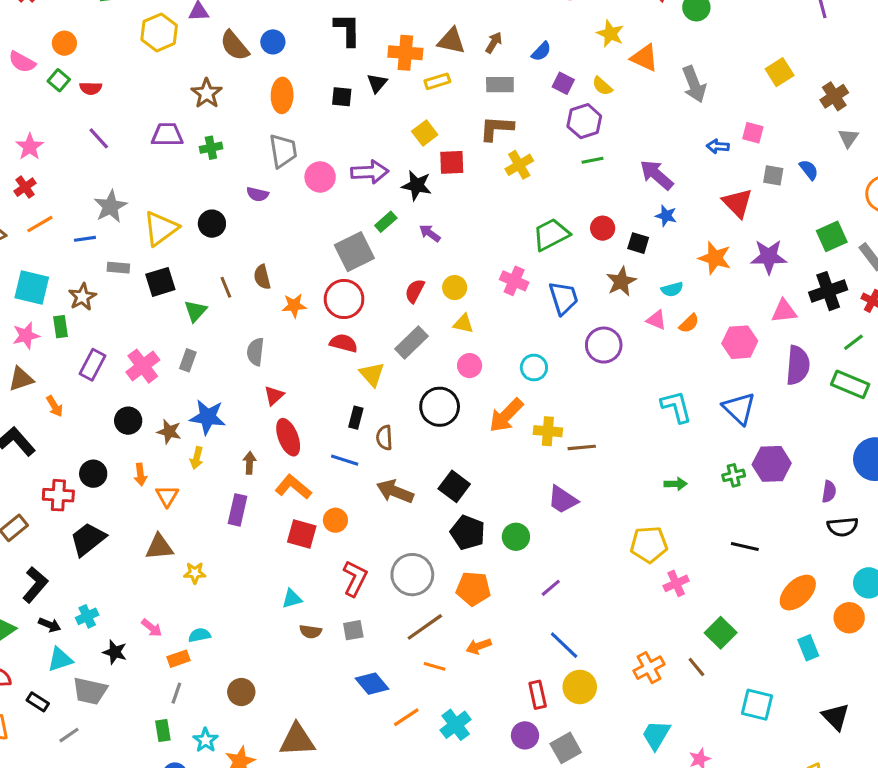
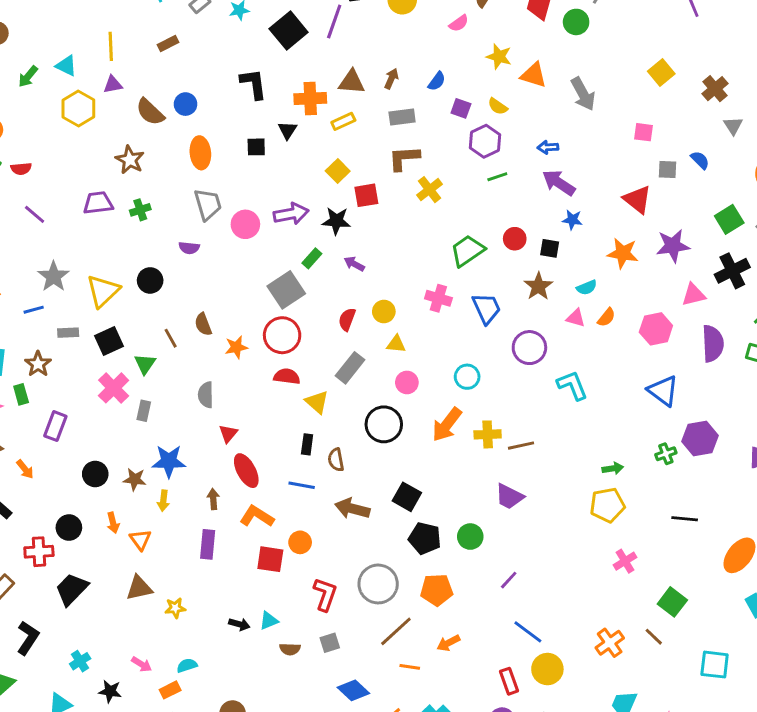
blue arrow: (718, 146) -> (548, 147), moved
pink cross: (143, 366) -> (114, 388), moved
cyan L-shape: (676, 407) -> (572, 385), moved
yellow pentagon: (649, 544) -> (607, 505), moved
black arrow: (50, 625) -> (239, 624), moved

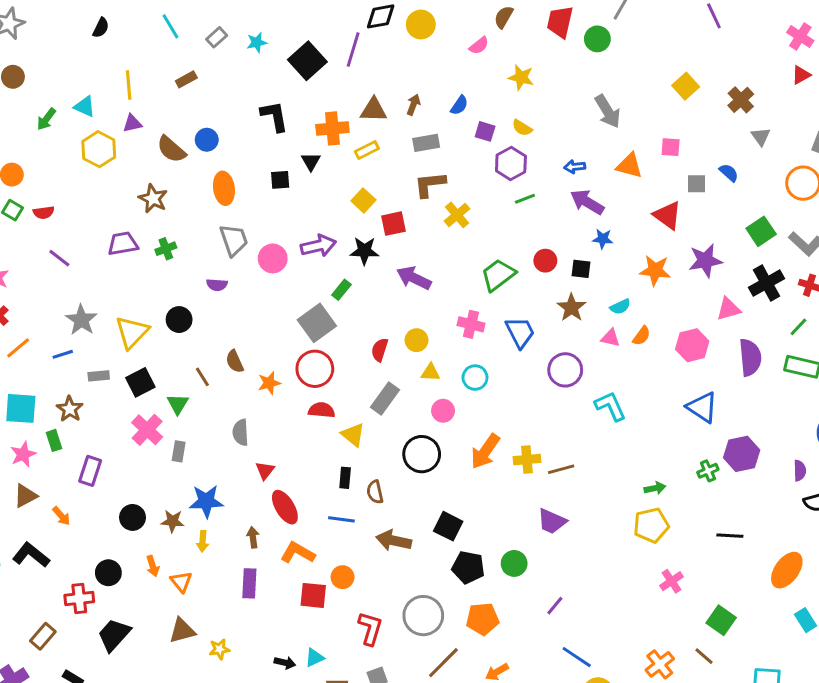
orange triangle: (534, 75) -> (629, 166), moved
purple arrow: (354, 264) -> (414, 278), moved, size x1.6
cyan circle: (467, 377) -> (475, 378), moved

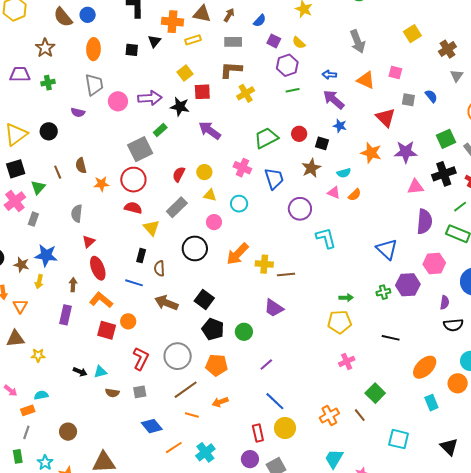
pink hexagon: (692, 345) -> (434, 263), moved

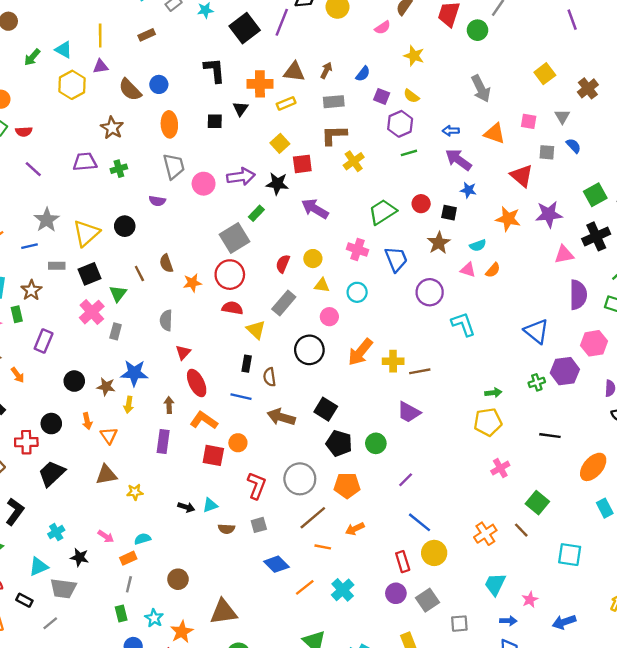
gray triangle: (457, 76) -> (562, 116), moved

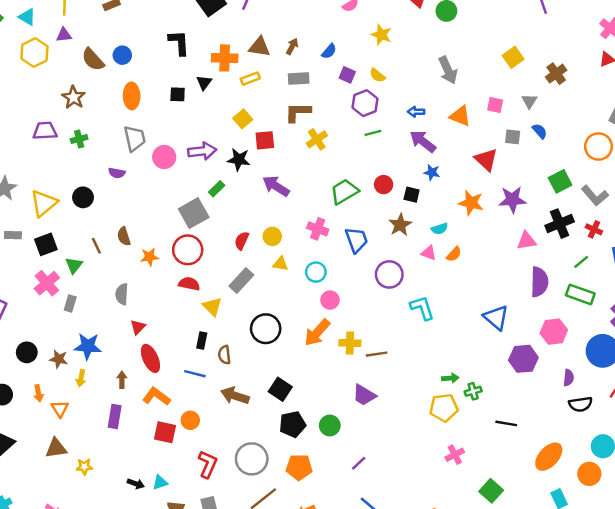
pink circle: (329, 317) -> (330, 300), moved
green cross: (537, 382) -> (473, 391), moved
black pentagon: (339, 443) -> (292, 424), turned -30

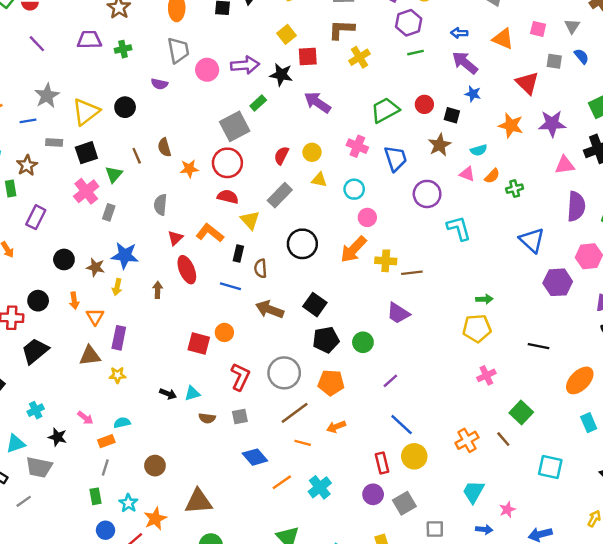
green cross: (473, 391) -> (515, 189), moved
orange L-shape: (156, 396) -> (210, 233), moved
purple rectangle: (115, 416) -> (119, 338), moved

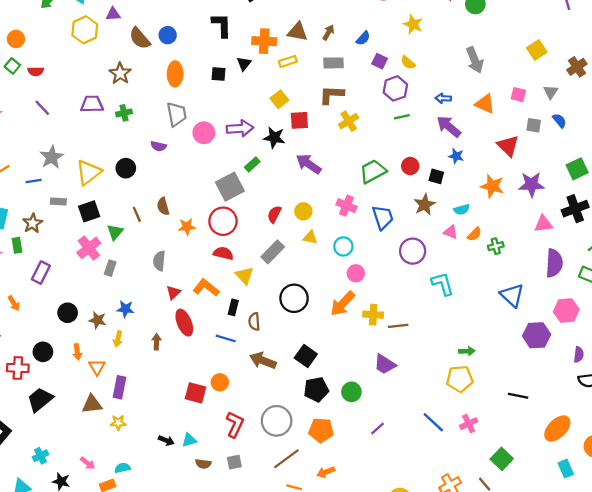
blue star: (125, 255) -> (125, 309), size x0.7
blue line: (402, 425) -> (433, 422), moved

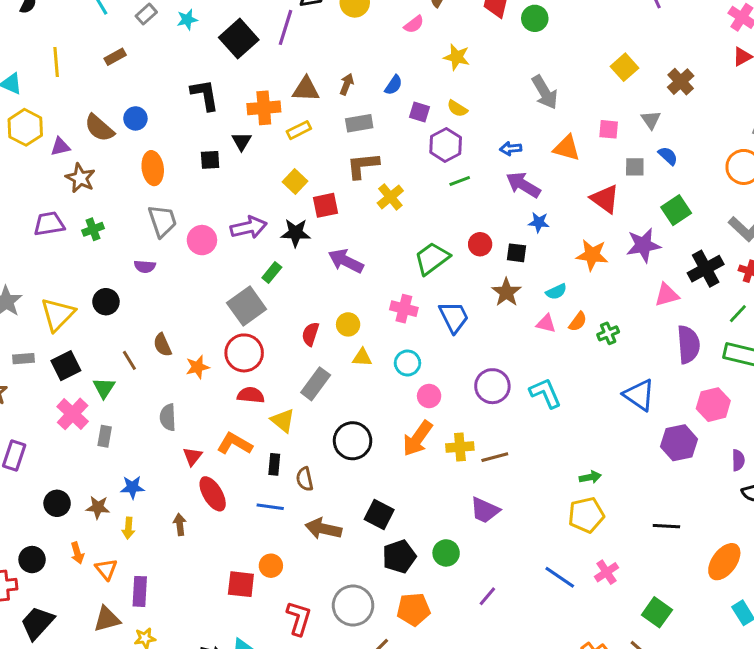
purple triangle: (113, 14) -> (60, 147), moved
green square: (577, 169) -> (676, 210), moved
purple circle: (413, 251) -> (492, 386), moved

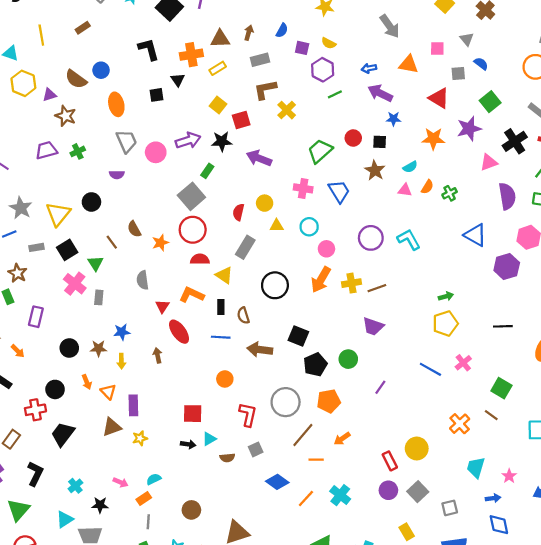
red square: (241, 584) -> (193, 414), moved

